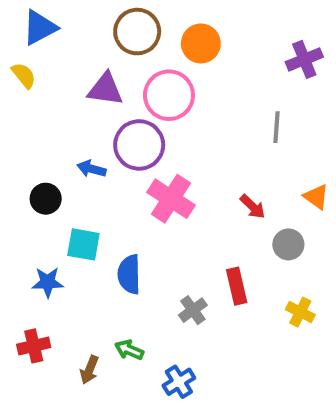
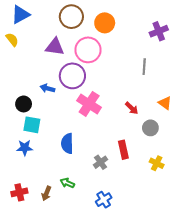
cyan square: (83, 244) -> (32, 125), moved
red cross: (34, 346) -> (19, 192), moved
blue cross: (179, 382) -> (104, 200), moved

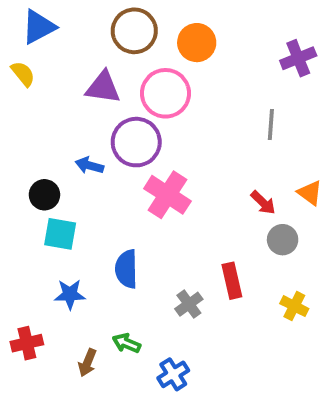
red arrow: (132, 108) -> (263, 203), moved
blue star: (25, 148) -> (70, 294), moved
red cross: (19, 192) -> (27, 343), moved
blue cross: (104, 200) -> (173, 374), moved

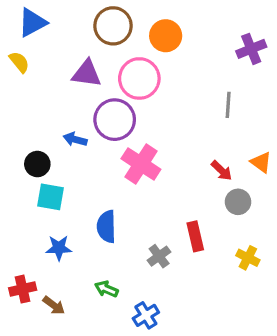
brown arrow: (87, 363) -> (54, 305), moved, turned -75

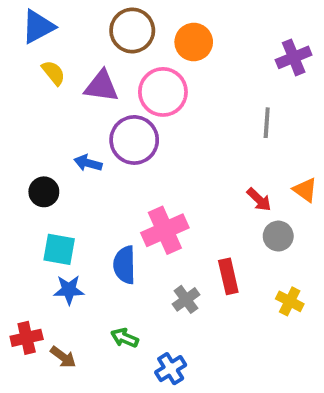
yellow semicircle: (19, 62) -> (53, 73), moved
pink cross: (141, 164) -> (165, 230), moved, turned 33
cyan square: (51, 197) -> (59, 249), moved

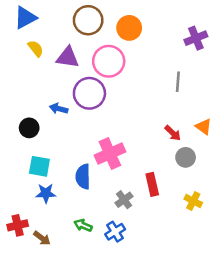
blue cross: (171, 369) -> (115, 232), moved

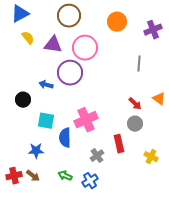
orange circle: (129, 28) -> (117, 22), moved
gray circle: (186, 157) -> (135, 124), moved
cyan square: (39, 166) -> (46, 121), moved
brown arrow: (42, 238) -> (33, 176), moved

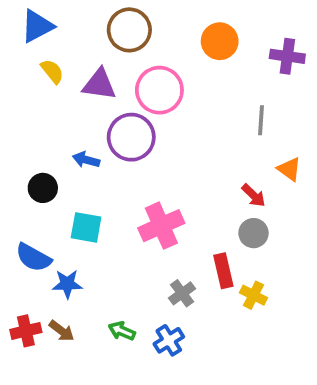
purple cross: (153, 30) -> (287, 56), turned 30
orange triangle: (159, 99) -> (289, 169), moved
blue semicircle: (65, 138) -> (33, 258), moved, turned -60
yellow cross: (151, 157) -> (254, 295), moved

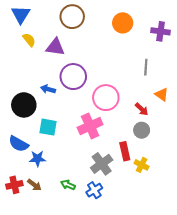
blue triangle: (37, 26) -> (21, 15), turned -30
pink circle: (159, 90) -> (106, 98), moved
black circle: (43, 188) -> (24, 105), size x1.5
gray cross: (182, 293) -> (102, 164), size x1.5

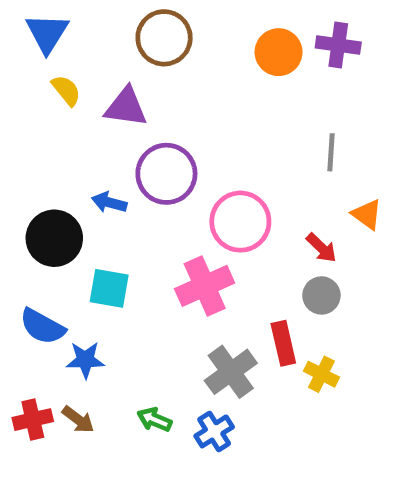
purple cross: (161, 31) -> (338, 45), moved

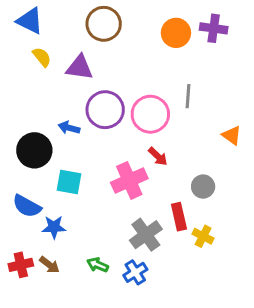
blue triangle: (47, 33) -> (30, 21), turned -36
gray line: (331, 152) -> (188, 96), moved
pink circle: (240, 222) -> (150, 114), moved
red arrow: (321, 248) -> (158, 156), moved

